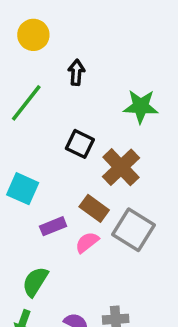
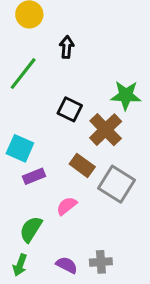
green star: (141, 106) -> (126, 95), moved
purple rectangle: (53, 226) -> (34, 176), moved
pink semicircle: (87, 242) -> (67, 206), moved

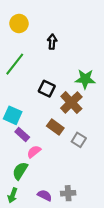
black arrow: (67, 47) -> (52, 42), moved
purple rectangle: (34, 176) -> (22, 135), turned 64
gray square: (116, 184) -> (79, 140), size x0.6
pink semicircle: (67, 206) -> (34, 152), moved

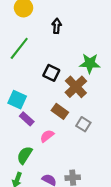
pink semicircle: (34, 152) -> (47, 136), moved

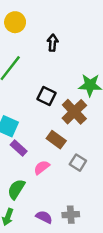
gray square: (83, 124) -> (78, 163), moved

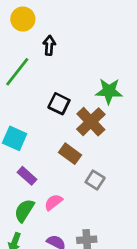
black arrow: (53, 43) -> (49, 45), moved
purple rectangle: (19, 148) -> (27, 176), moved
pink semicircle: (42, 167) -> (53, 202), moved

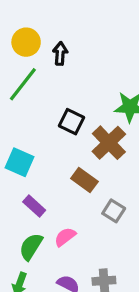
yellow circle: (23, 19) -> (26, 42), moved

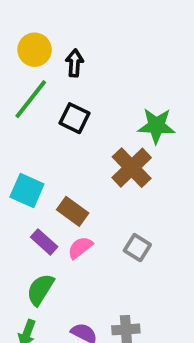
black square: (71, 122) -> (75, 118), moved
brown rectangle: (84, 180) -> (73, 211), moved
pink semicircle: (65, 237) -> (80, 248), moved

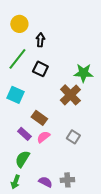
yellow circle: (35, 50) -> (19, 24), moved
cyan square: (27, 190) -> (15, 95), moved

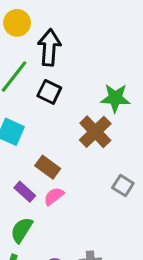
black arrow: (40, 40) -> (49, 47), size x1.6
gray square: (73, 137) -> (123, 186), moved

